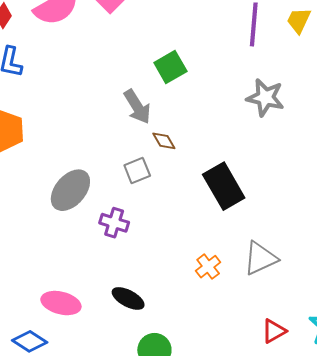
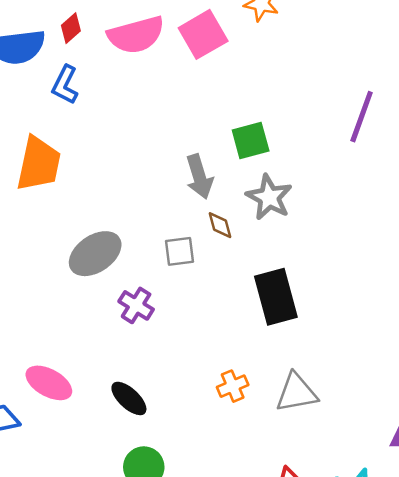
gray star: (265, 98) -> (269, 197), moved

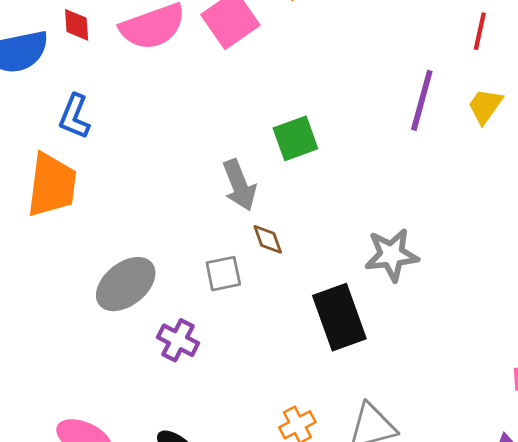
red diamond: (71, 28) -> (77, 25), turned -48
blue L-shape: (65, 85) -> (74, 116), moved
gray star: (269, 197) -> (392, 255), moved, turned -30

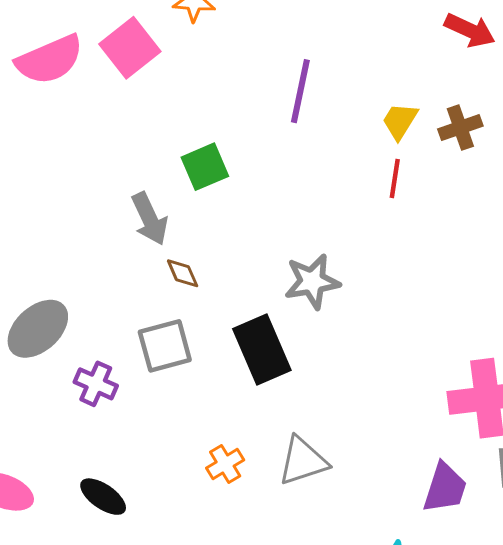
red line: (480, 31) -> (395, 179), moved
purple line: (422, 100) -> (300, 91), moved
gray square: (223, 274) -> (165, 346), moved, size x1.4

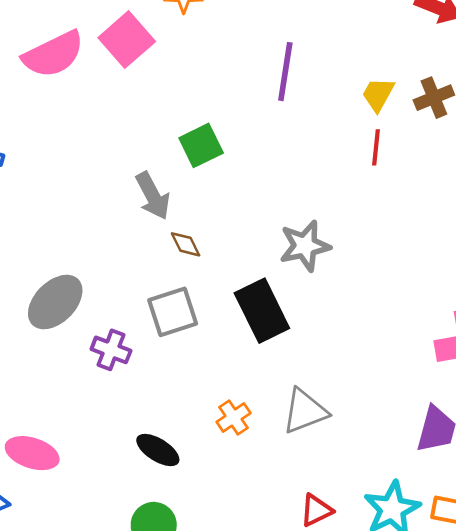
black ellipse: (103, 497) -> (158, 450), moved

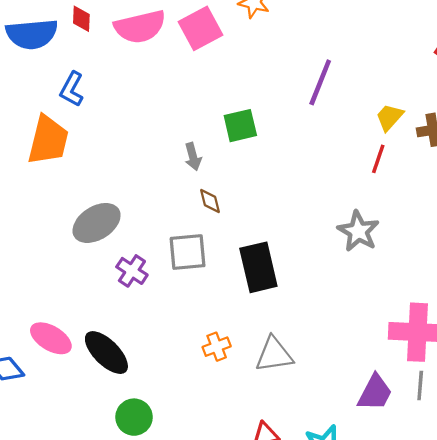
gray arrow: (153, 196) -> (193, 157), size x0.7
gray star: (305, 246) -> (358, 231), moved, turned 30
black ellipse: (158, 450) -> (106, 353), moved, size x1.4

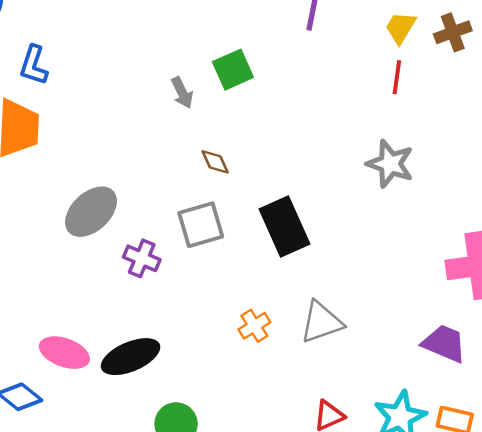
gray arrow: (193, 157) -> (182, 93), moved
black ellipse: (106, 353) -> (131, 357), turned -57
purple trapezoid: (375, 393) -> (444, 343), turned -84

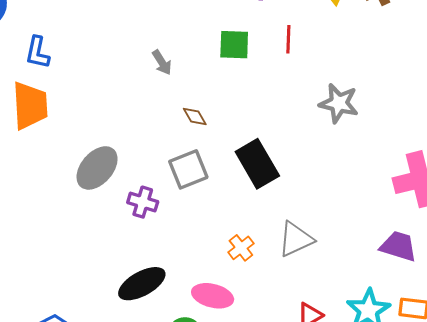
green square: (233, 70) -> (234, 45), moved, turned 32
red line: (397, 77) -> (288, 39), moved
pink ellipse: (64, 353) -> (213, 296), moved

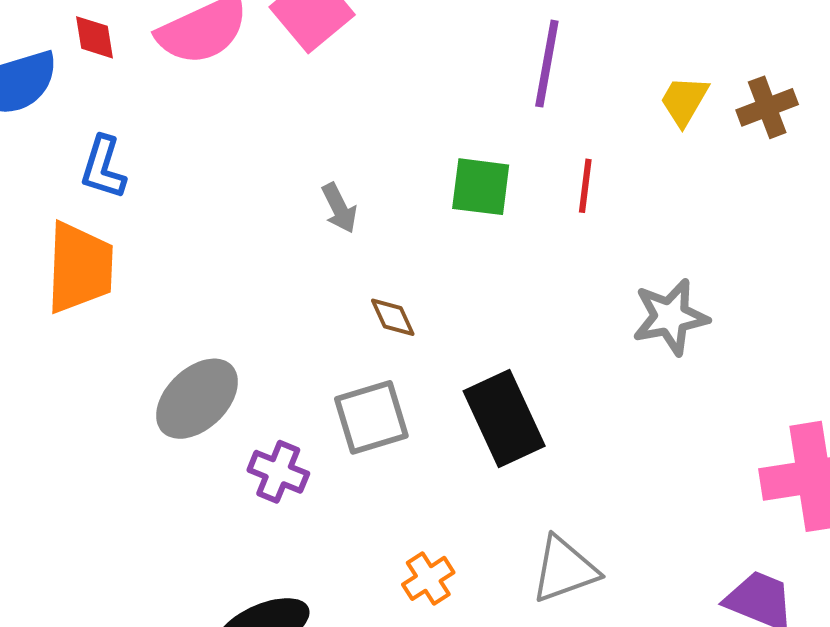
gray star: (339, 103) -> (670, 317), turned -30
orange cross: (241, 248) -> (428, 578), moved

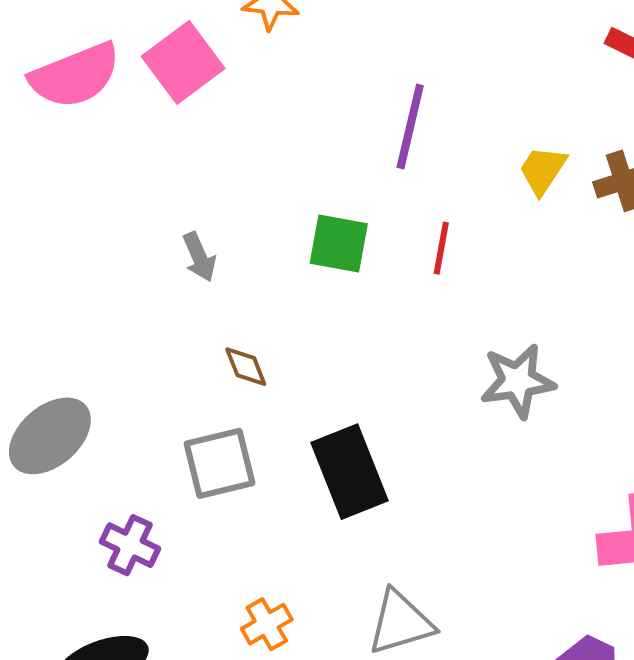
purple cross: (278, 472) -> (130, 545), moved

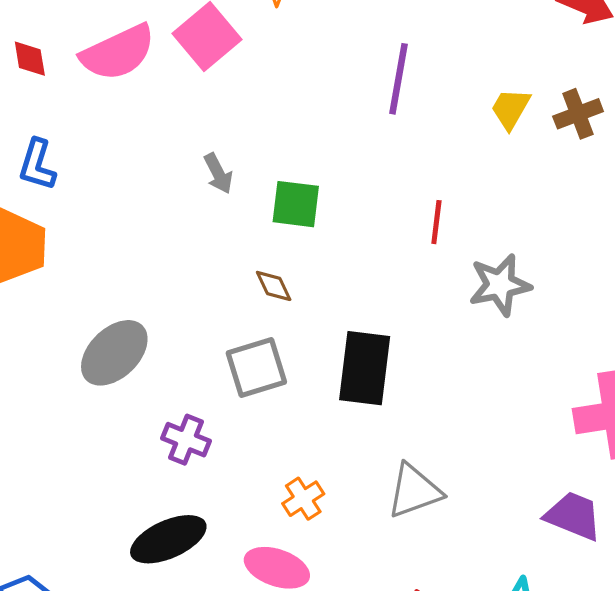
green square: (339, 243) -> (296, 204), moved
red line: (441, 248) -> (436, 222), moved
gray arrow: (199, 257) -> (218, 173), moved
black rectangle: (349, 472) -> (365, 368), turned 32

